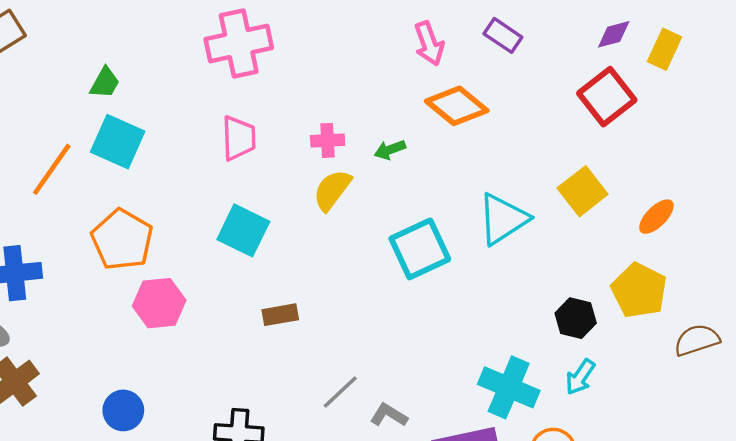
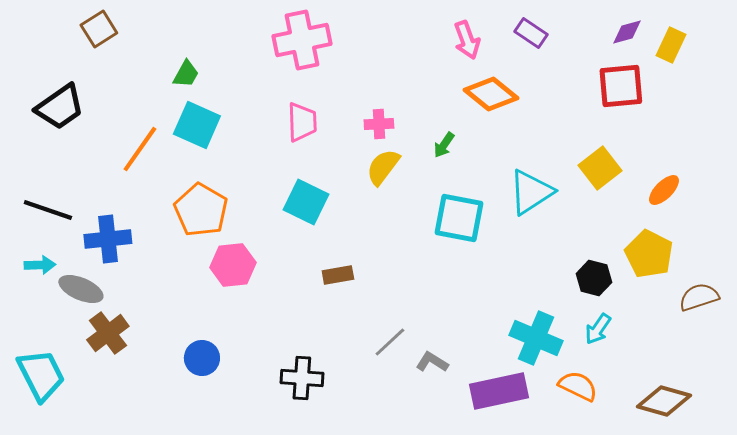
red square: (607, 97) -> (621, 86), turned 33
green arrow: (390, 150) -> (444, 145), moved, turned -36
cyan square: (420, 249) -> (459, 218), turned 36

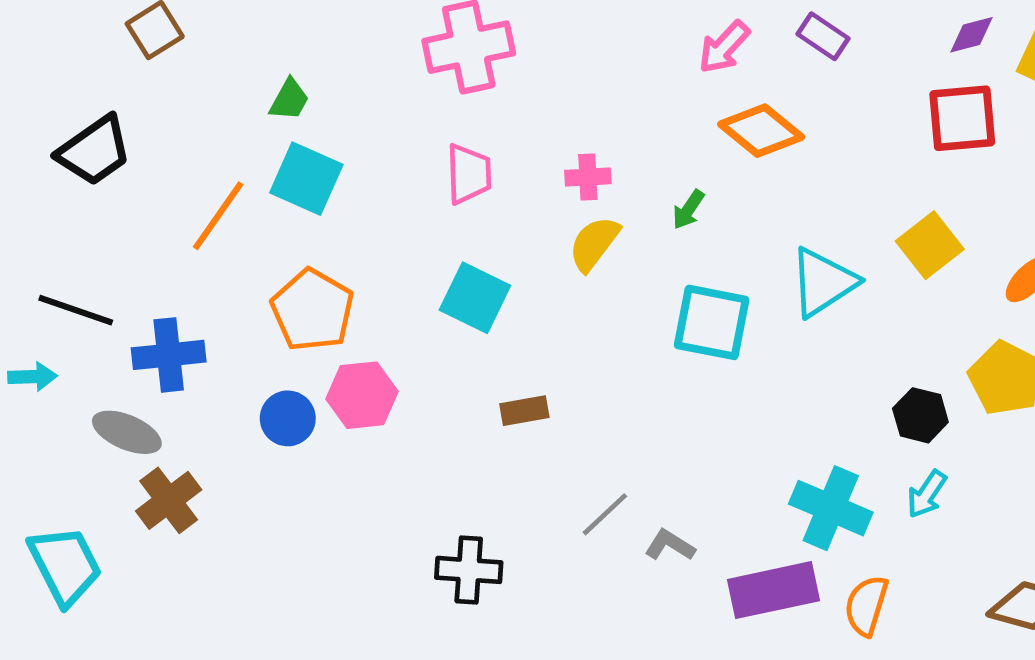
pink arrow: (467, 40) -> (724, 47), turned 63
cyan arrow: (40, 265) -> (32, 377), moved
blue circle: (202, 358) -> (288, 418), moved
orange semicircle: (578, 386) -> (866, 606), moved, turned -99

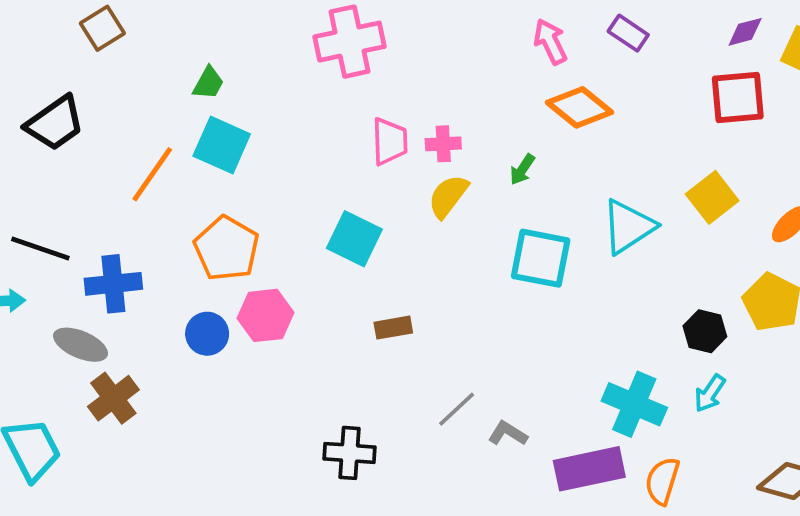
pink arrow: (724, 47) -> (550, 42), turned 111
pink trapezoid: (469, 174) -> (390, 141), moved

